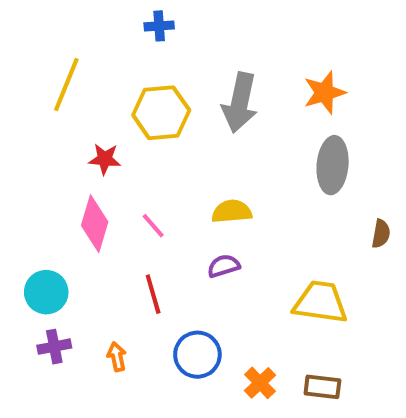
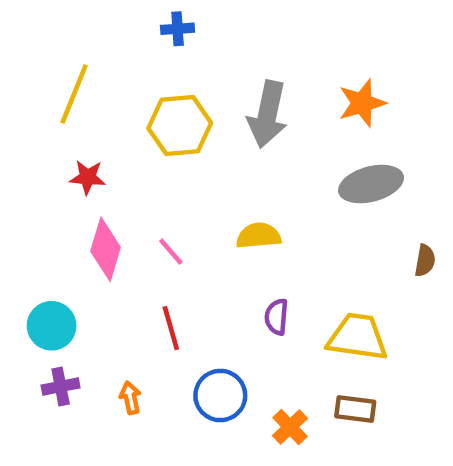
red star: (105, 159) -> (88, 177), moved
gray ellipse: (333, 165) -> (371, 184), turned 70
purple semicircle: (224, 266) -> (277, 317), moved, turned -68
brown rectangle: (322, 387) -> (355, 409), moved

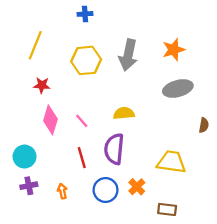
purple semicircle: (277, 317) -> (114, 149), moved, size x1.8
brown rectangle: (355, 409) -> (167, 209), moved
orange cross: (290, 427) -> (137, 187), moved

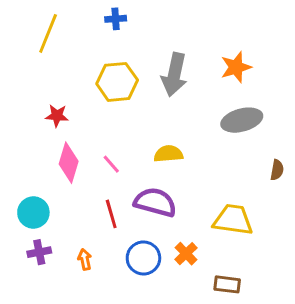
yellow line: (35, 45) -> (48, 33), moved
purple semicircle: (114, 149) -> (155, 202), turned 100

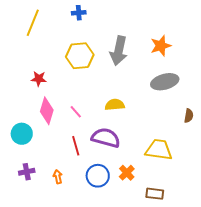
cyan circle: (33, 213) -> (22, 134), moved

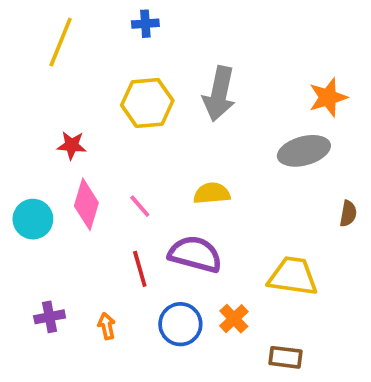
orange star: (161, 46) -> (328, 97), moved
cyan circle: (22, 134) -> (33, 219), moved

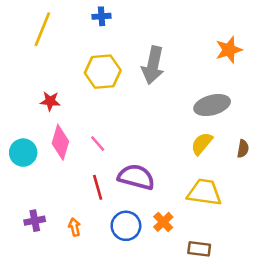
orange star: (328, 97) -> (229, 50), moved
yellow semicircle: (212, 193) -> (202, 144), moved, turned -45

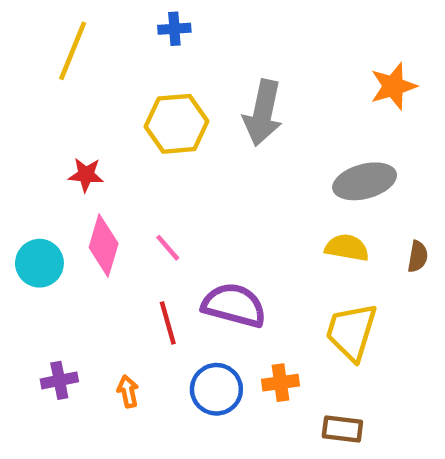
yellow semicircle: (202, 144) -> (347, 248), turned 60
yellow trapezoid: (204, 192) -> (351, 332), turned -81
orange cross: (163, 222) -> (281, 383), turned 36

